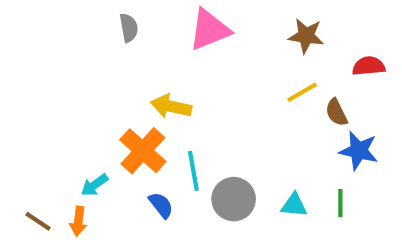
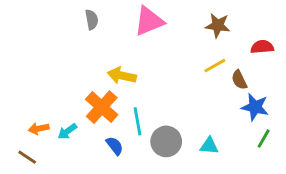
green line: (340, 203) -> (264, 139), moved, turned 30
orange arrow: (78, 221) -> (39, 129), moved, turned 72

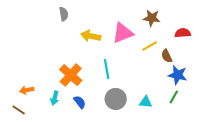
pink triangle: (149, 21) -> (123, 33), moved
yellow arrow: (122, 76) -> (91, 36), moved
cyan line: (138, 121) -> (107, 69), moved
cyan arrow: (67, 131) -> (55, 98), moved, turned -40
green line: (264, 139) -> (174, 97), moved

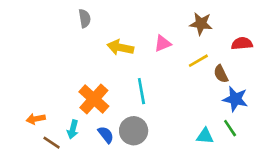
pink triangle: (123, 33) -> (163, 43), size x0.6
green line: (174, 97) -> (230, 128), turned -64
gray circle: (116, 99) -> (134, 131), moved
cyan triangle: (146, 102) -> (205, 136), moved
brown line: (19, 110) -> (52, 143), moved

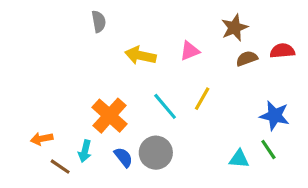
brown star: (201, 24) -> (234, 28), turned -30
yellow line: (198, 61) -> (202, 99), moved, turned -30
brown semicircle: (221, 74) -> (247, 59), moved, turned 96
cyan line: (141, 91) -> (165, 106), turned -30

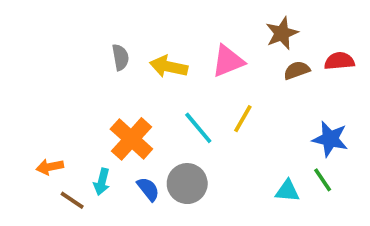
gray semicircle: (99, 21) -> (120, 57), moved
pink triangle: (190, 51) -> (228, 61), size x1.4

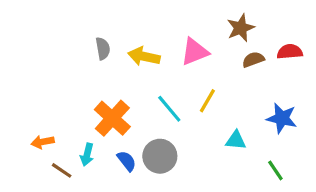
green line: (323, 180) -> (275, 170), moved
cyan triangle: (287, 191) -> (236, 140), moved

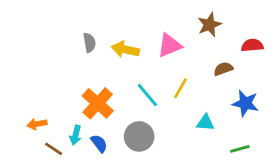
brown semicircle: (253, 60) -> (223, 69), moved
blue semicircle: (127, 161) -> (99, 143), moved
green line: (275, 170) -> (240, 149), turned -72

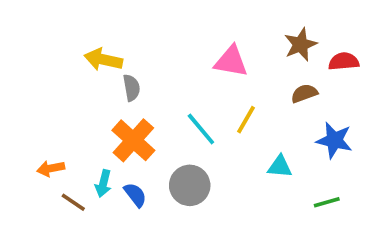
brown star: (209, 25) -> (301, 45), moved
gray semicircle: (89, 43) -> (131, 88), moved
pink triangle: (169, 45) -> (231, 61), turned 32
yellow arrow: (125, 50) -> (103, 60), moved

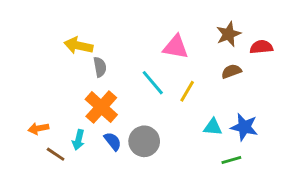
cyan line: (201, 129) -> (153, 83), moved
blue star: (334, 140) -> (244, 127), moved
blue semicircle: (135, 195) -> (113, 141), moved
green line: (327, 202) -> (231, 160), moved

